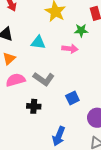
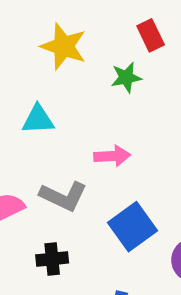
pink arrow: (70, 49) -> (112, 156), moved
blue square: (72, 98) -> (133, 227), size x1.5

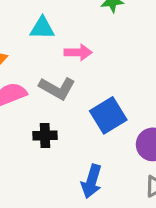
pink arrow: (112, 156) -> (78, 52), moved

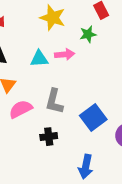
pink arrow: (78, 52) -> (65, 54), moved
gray L-shape: (57, 88) -> (54, 101), turned 80

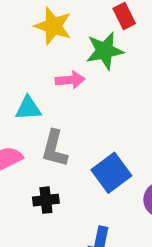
green star: (88, 34) -> (105, 51), size x1.5
cyan triangle: (39, 59) -> (28, 108), moved

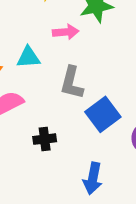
gray L-shape: (54, 149) -> (72, 83), moved

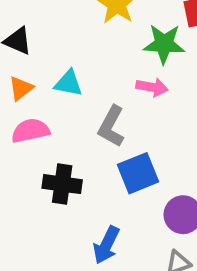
pink arrow: (66, 32) -> (152, 87), moved
black cross: (45, 139) -> (62, 184), size x1.4

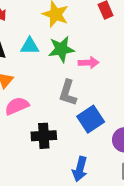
green star: (164, 44) -> (61, 49), moved
cyan triangle: (68, 83) -> (30, 46), moved

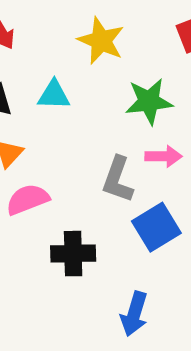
green star: (61, 49) -> (149, 101), moved
pink arrow: (89, 63) -> (164, 156), moved

